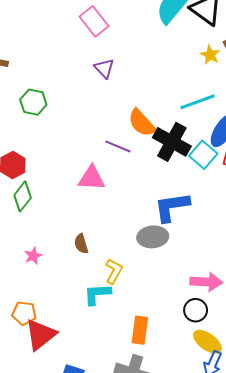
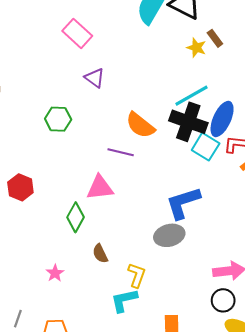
green hexagon: (33, 102) -> (58, 119), moved
black cross: (172, 142) -> (188, 122), moved
green diamond: (23, 196) -> (75, 217), moved

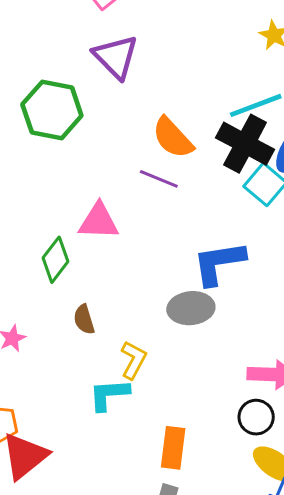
purple triangle: (95, 78) -> (116, 57), size x1.5
green hexagon: (58, 119) -> (52, 110), size x1.5
purple line: (121, 152) -> (159, 179), moved

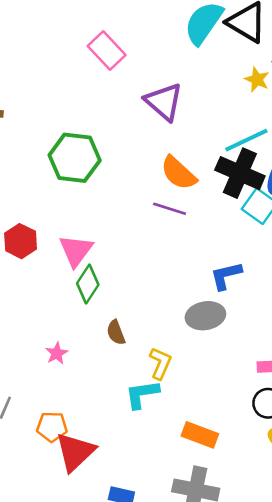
purple triangle: (116, 57) -> (164, 102), moved
pink triangle: (99, 221) -> (76, 251), moved, turned -51
blue L-shape: (219, 263) -> (226, 276), size x0.7
orange rectangle: (173, 448) -> (200, 435), turned -72

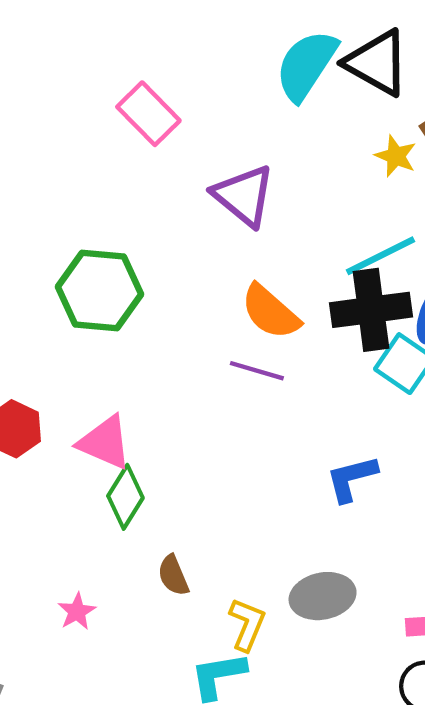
black cross: (240, 173) -> (371, 310), turned -30
pink triangle: (76, 251) -> (105, 442), turned -42
gray ellipse: (205, 316) -> (323, 596), moved

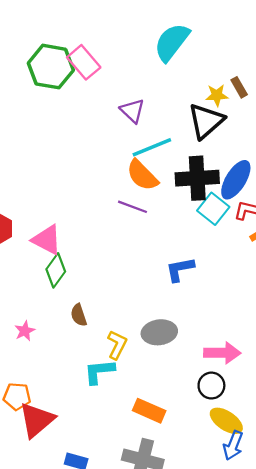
black triangle: (377, 63) -> (206, 121), moved, turned 45
yellow star: (396, 156) -> (217, 95), turned -30
purple triangle: (244, 196) -> (132, 111), size x0.7
cyan line: (380, 256) -> (152, 147), moved
green hexagon: (100, 290) -> (51, 67), moved

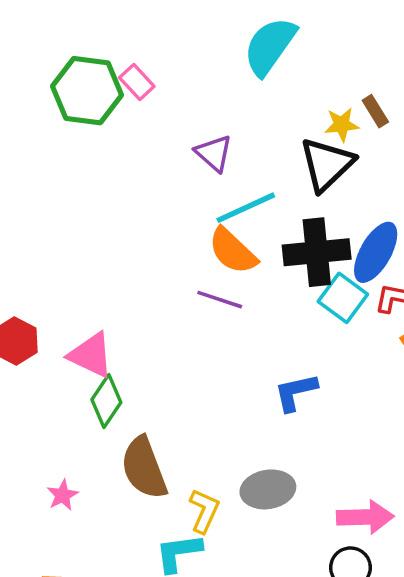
pink rectangle: (84, 62) -> (137, 82), size x0.7
brown semicircle: (79, 315) -> (144, 468), size x1.8

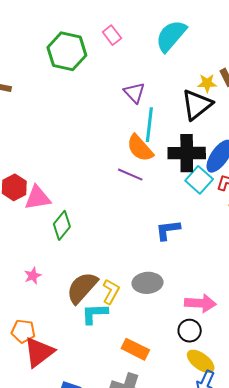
pink rectangle: (137, 82) -> (112, 35), moved
cyan line: (246, 208) -> (149, 125), turned -64
pink triangle: (91, 355) -> (38, 198), moved, turned -40
brown semicircle: (144, 468) -> (82, 288), moved, turned 57

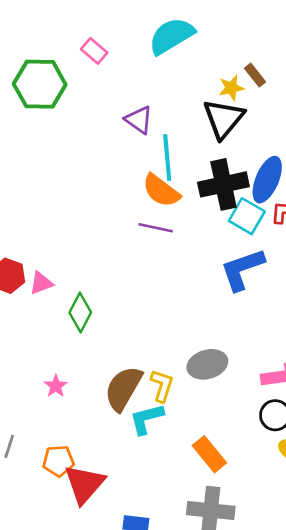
cyan semicircle: (171, 36) -> (171, 36), turned 30
pink triangle: (38, 198) -> (41, 283), size x0.7
blue L-shape: (168, 230) -> (242, 269), moved, size x1.4
orange rectangle: (135, 349) -> (209, 454), turned 36

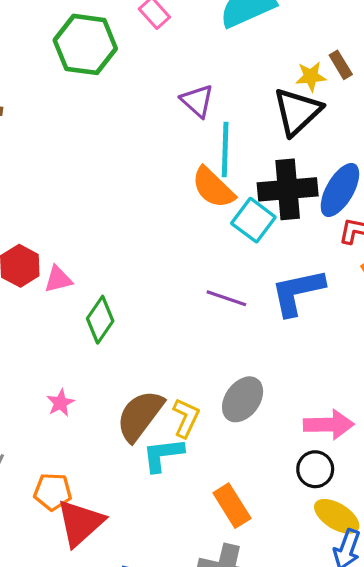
cyan square: (247, 216) -> (253, 220), moved
purple line: (156, 228) -> (226, 298), moved
gray ellipse: (207, 364) -> (243, 399), turned -45

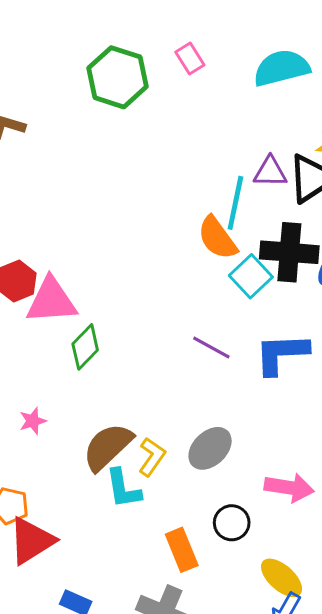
purple triangle: (197, 101) -> (270, 172), moved, turned -51
pink triangle: (58, 279) -> (51, 301), size x1.8
cyan L-shape: (163, 455) -> (123, 489), turned -102
black circle: (315, 469) -> (232, 523), moved

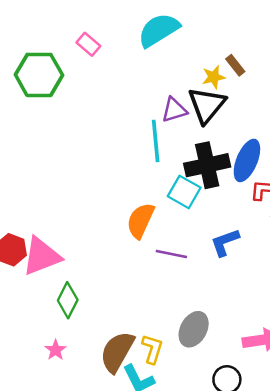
orange semicircle: (217, 238) -> (141, 221), moved, turned 78
green diamond: (85, 347) -> (68, 300), moved
blue L-shape: (282, 354) -> (225, 242), size x0.7

